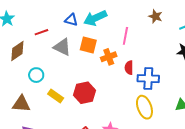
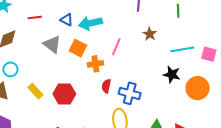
red line: (41, 32) -> (35, 18), moved
red semicircle: (129, 68) -> (106, 86), moved
cyan circle: (36, 75) -> (10, 69), moved

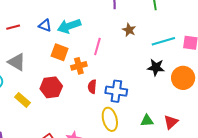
gray triangle: (52, 44) -> (17, 62), moved
red hexagon: (64, 94) -> (51, 87), moved

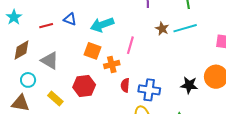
blue triangle: (45, 26) -> (70, 19), moved
cyan line: (163, 41) -> (185, 28), moved
black star: (156, 67) -> (189, 85), moved

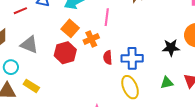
orange square: (93, 51) -> (70, 28), turned 30
red hexagon: (84, 86) -> (65, 53), moved
yellow rectangle: (55, 98) -> (31, 86), moved

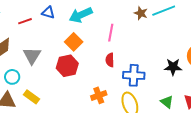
orange cross: (91, 39) -> (99, 95), moved
gray triangle: (29, 45) -> (32, 56), turned 36
red semicircle: (108, 58) -> (110, 60), moved
green triangle: (167, 83) -> (167, 102), turned 48

